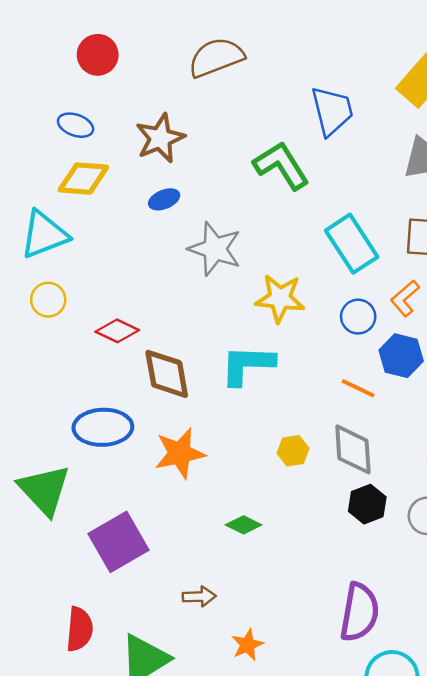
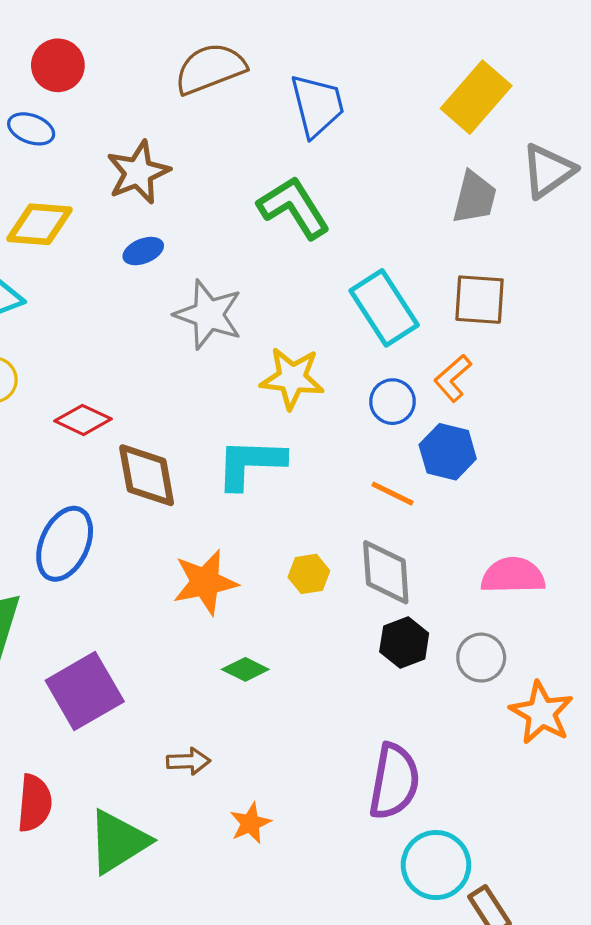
blue trapezoid: (332, 111) -> (317, 105), moved
blue ellipse: (76, 125) -> (31, 129), moved
blue ellipse: (103, 427) -> (65, 544), turned -64
orange star: (180, 453) -> (205, 582), moved

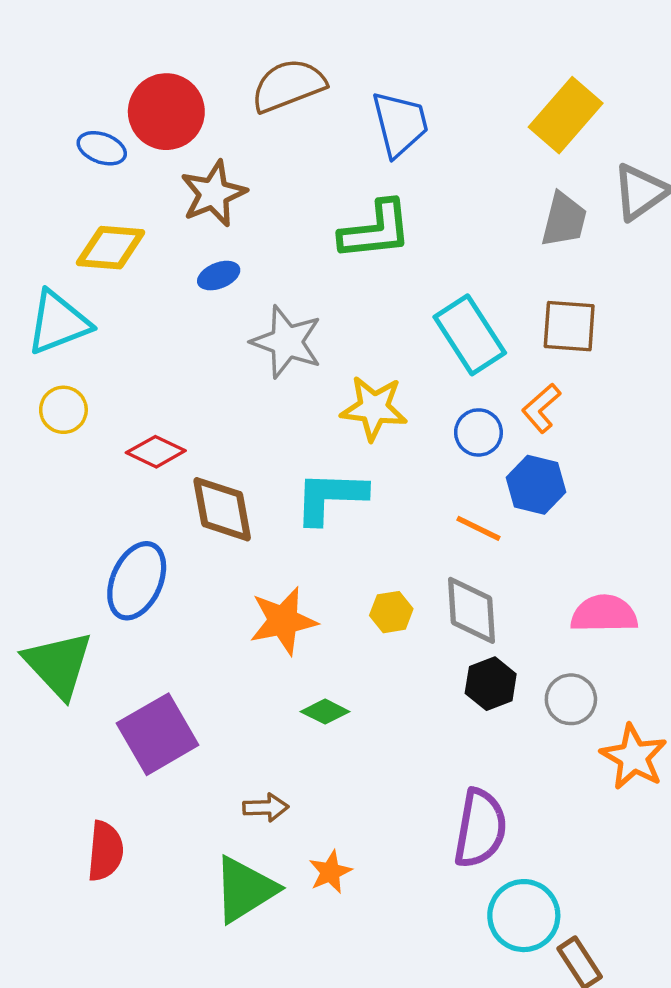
red circle: (58, 65) -> (166, 112), moved, size x1.4
green L-shape: (294, 208) -> (376, 230), turned 116
green triangle: (118, 842) -> (245, 889), moved

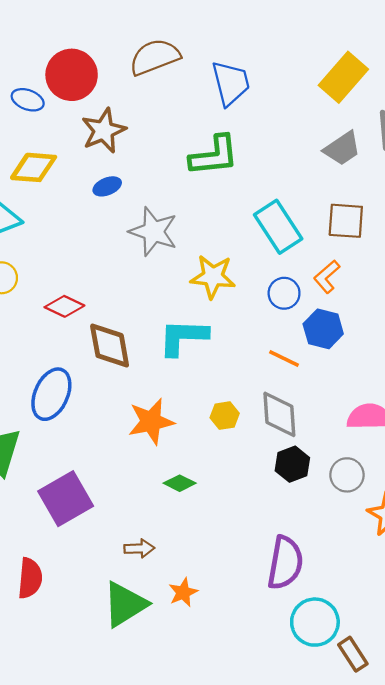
gray trapezoid: (564, 220) -> (342, 148), turned 42

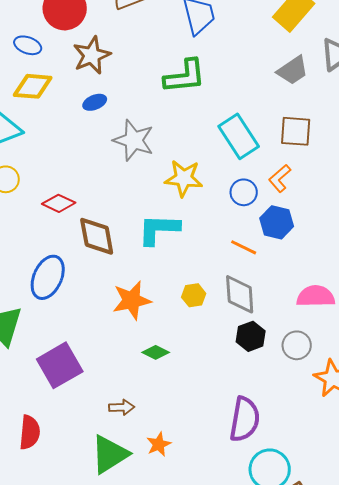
blue ellipse: (28, 100) -> (28, 45), moved

